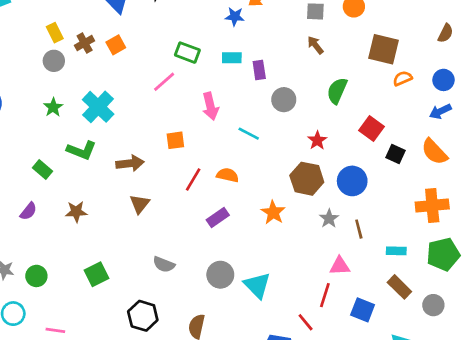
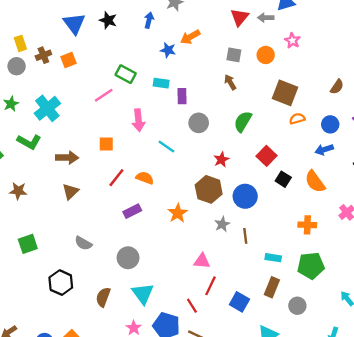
orange cross: (432, 206) -> (307, 225), size x0.7
pink triangle: (340, 266) -> (202, 261), moved
cyan triangle: (257, 285) -> (143, 294), moved
brown rectangle: (399, 287) -> (272, 287), turned 60

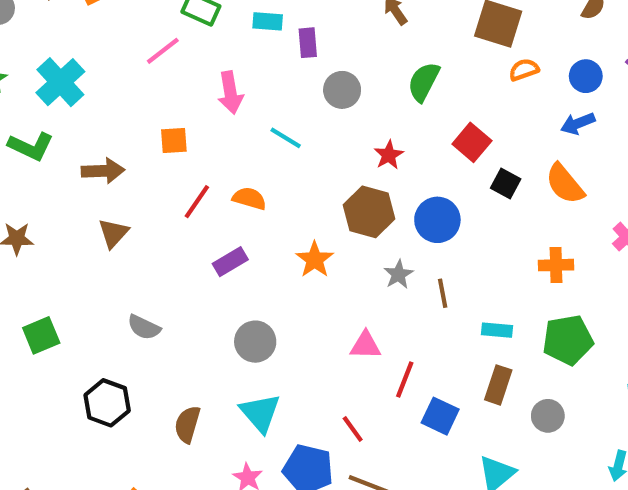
gray circle: (128, 258) -> (255, 342), moved
red line: (211, 286) -> (405, 379), moved

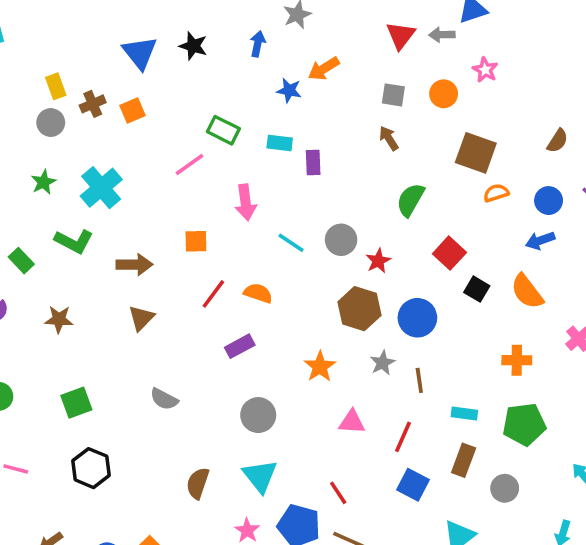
gray circle: (342, 90) -> (341, 240), moved
orange star: (315, 260) -> (320, 367), moved
red line: (405, 379) -> (403, 437), moved
black hexagon: (107, 403) -> (91, 468), moved

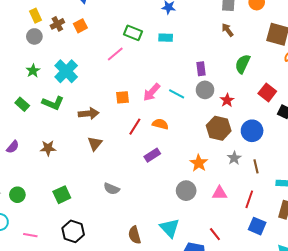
purple rectangle: (313, 163) -> (201, 69), moved
pink arrow: (246, 202) -> (152, 92), moved, turned 54
green rectangle: (21, 261) -> (22, 104), moved
gray circle: (258, 415) -> (186, 191), moved
brown semicircle: (198, 483) -> (135, 235), turned -30

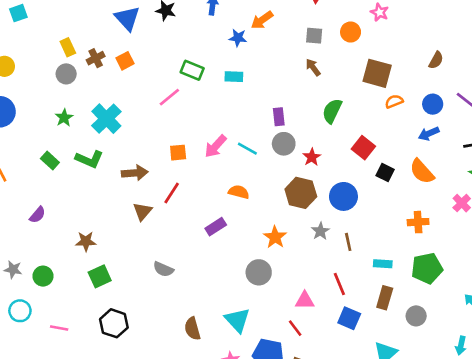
orange semicircle: (160, 124) -> (239, 192), moved
red line: (135, 127) -> (172, 193), moved
brown star: (48, 148) -> (86, 241), moved
pink triangle: (220, 193) -> (305, 300), moved
red line: (249, 199) -> (339, 284), turned -42

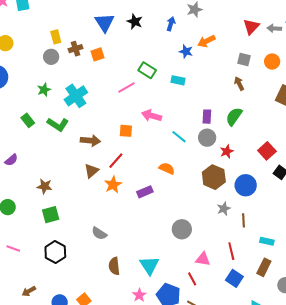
green semicircle: (332, 111) -> (234, 116), moved
pink arrow: (215, 146) -> (152, 116), moved, turned 54
orange star: (275, 237) -> (113, 185), moved
gray semicircle: (163, 269) -> (99, 233), moved
gray circle: (259, 272) -> (182, 229), moved

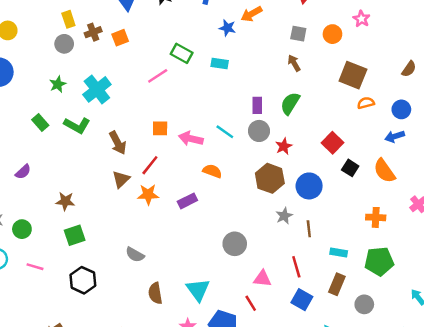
pink arrow: (152, 116) -> (191, 139), moved
brown arrow: (90, 141) -> (118, 143), turned 60
orange star: (113, 185) -> (148, 195), turned 30
pink line: (13, 249) -> (35, 267), moved

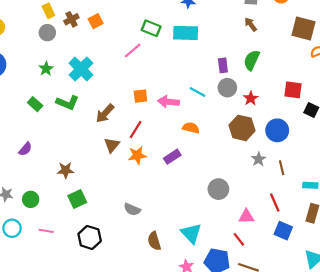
cyan rectangle: (220, 63) -> (186, 33), size x1.6
brown arrow: (118, 143) -> (105, 113), turned 78
red square: (333, 143) -> (293, 90), turned -30

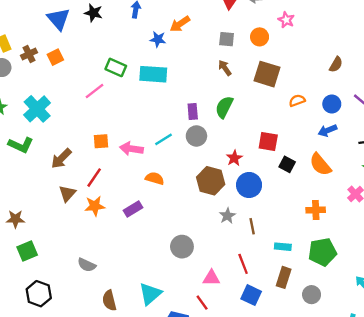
brown square: (303, 29) -> (267, 74), moved
cyan line: (198, 92) -> (164, 139), turned -63
red star: (251, 98) -> (234, 158), moved
cyan triangle: (191, 233) -> (150, 294), turned 30

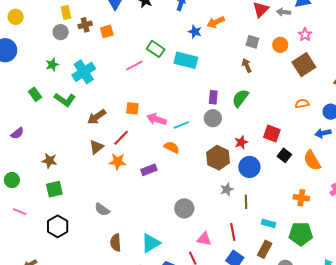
brown square: (267, 74) -> (304, 65), moved, turned 30
cyan line: (164, 139) -> (181, 125), moved

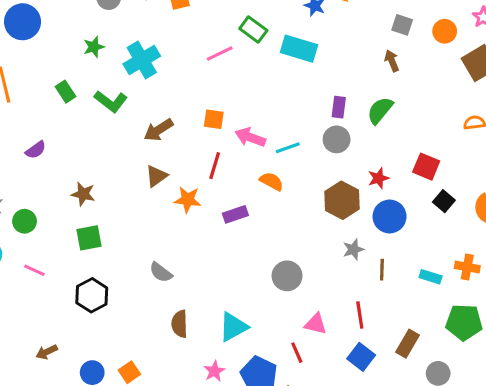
red line: (121, 138) -> (215, 166), moved, turned -30
cyan rectangle: (268, 223) -> (431, 277), moved

